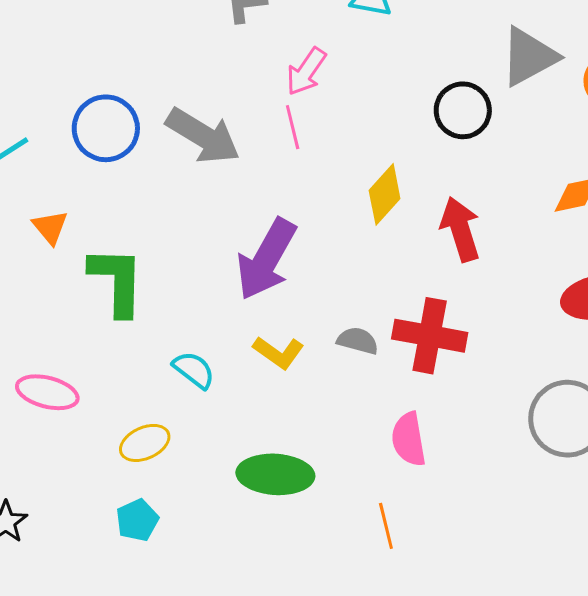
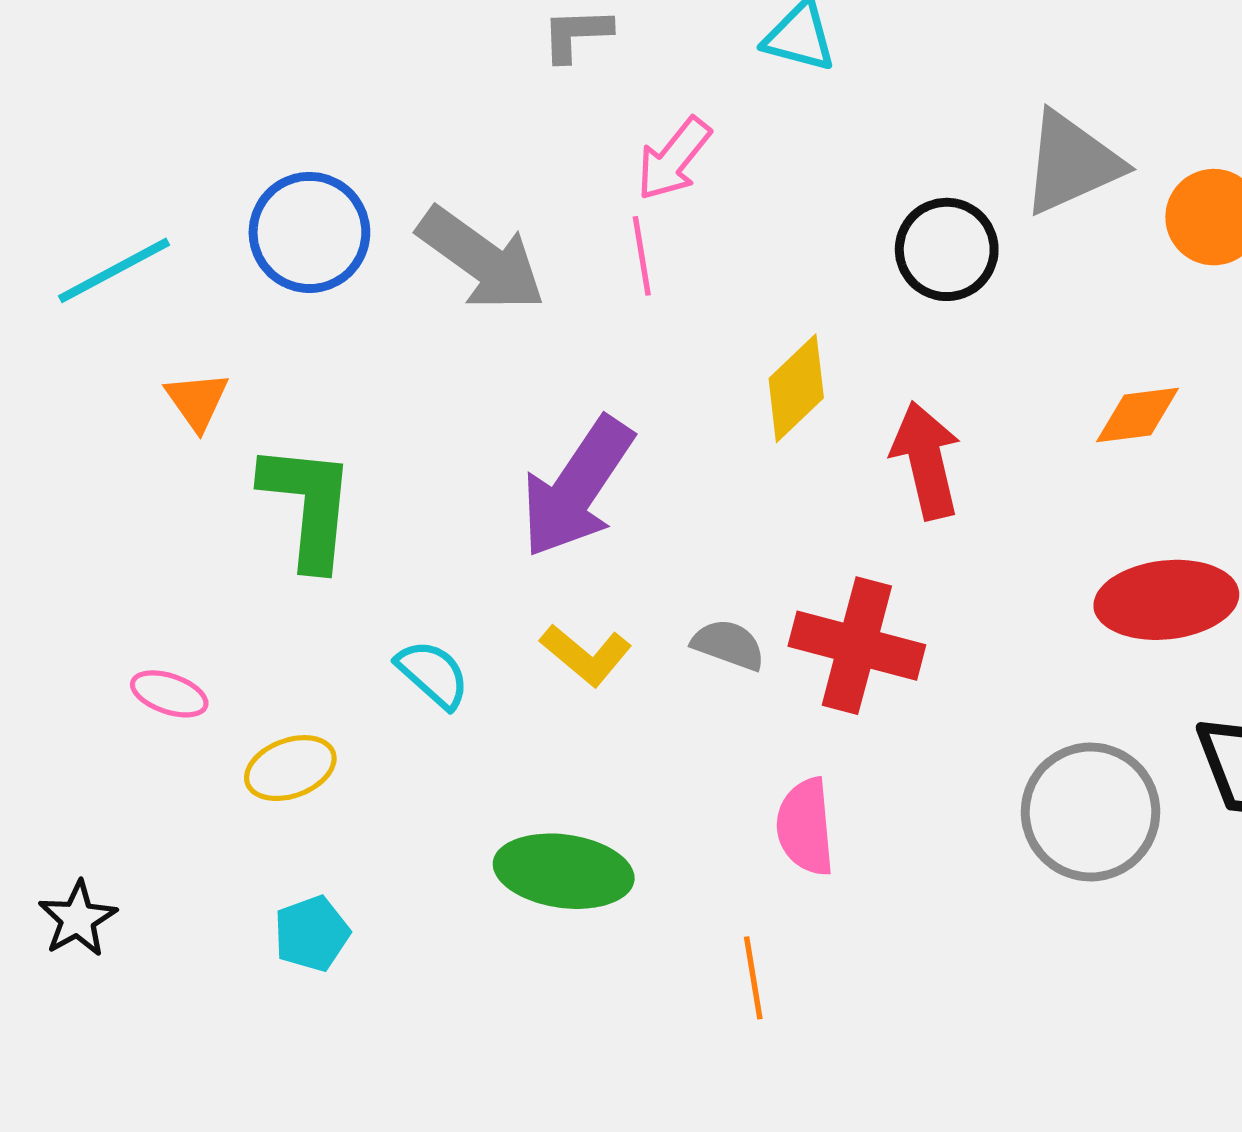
pink ellipse: (47, 392) -> (169, 694), size x0.7
yellow ellipse: (145, 443) -> (290, 768), moved

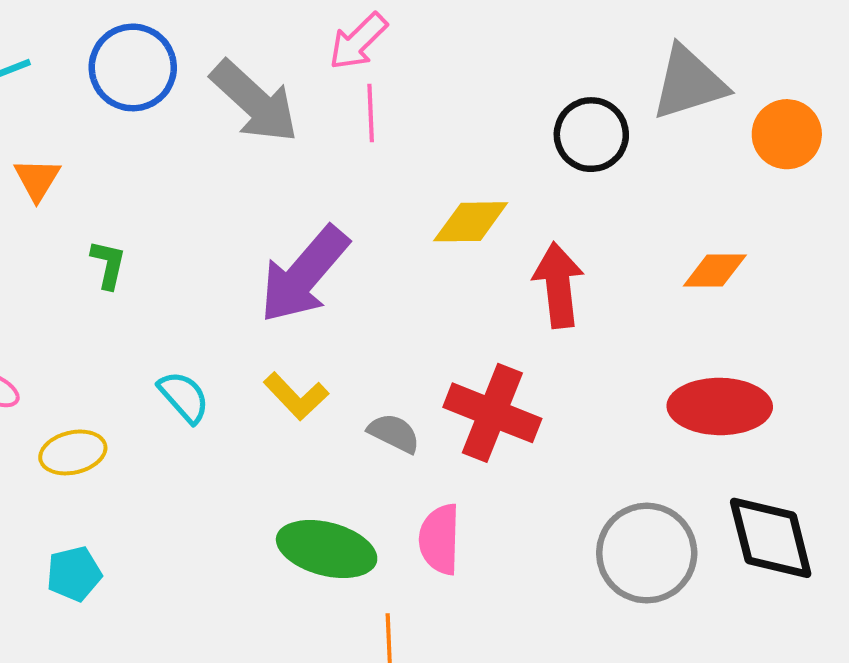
pink arrow: (674, 159) -> (358, 41), moved
yellow diamond: (796, 388) -> (471, 222), turned 36
green L-shape: (308, 505) -> (108, 264), size x0.5
gray semicircle: (728, 645) -> (394, 433), moved
green ellipse: (564, 871) -> (327, 549), moved

